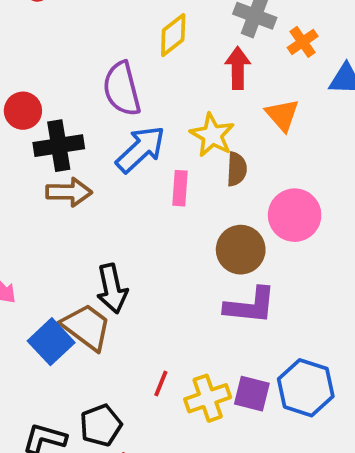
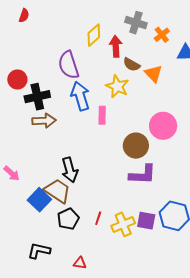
red arrow: (238, 68) -> (116, 46), moved
blue arrow: (141, 149) -> (80, 96), turned -60
brown semicircle: (237, 169) -> (132, 64), moved, turned 120
black pentagon: (101, 425) -> (68, 219), moved

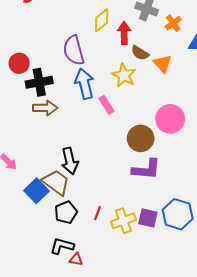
pink rectangle: (102, 115) -> (107, 105), turned -36
black L-shape: (39, 251) -> (62, 246), moved

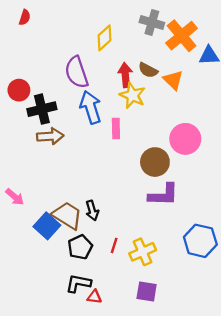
orange cross: (173, 23) -> (182, 36), size x1.8
red arrow: (124, 33) -> (125, 75), moved
pink rectangle: (107, 105) -> (116, 129), turned 36
black arrow: (70, 161) -> (92, 211), moved, size x0.7
purple square: (148, 218) -> (147, 292), moved

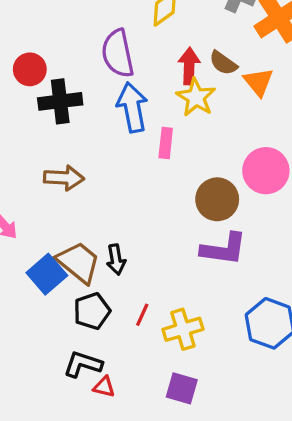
brown arrow: (50, 136) -> (64, 178), moved

